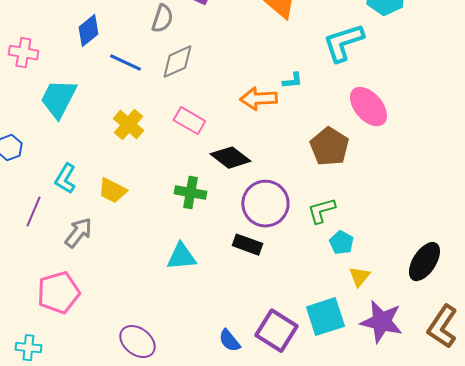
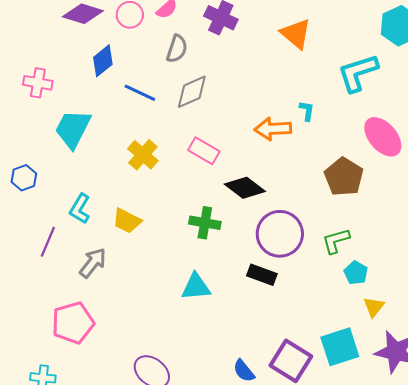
cyan L-shape: (292, 81) -> (307, 111), turned -75

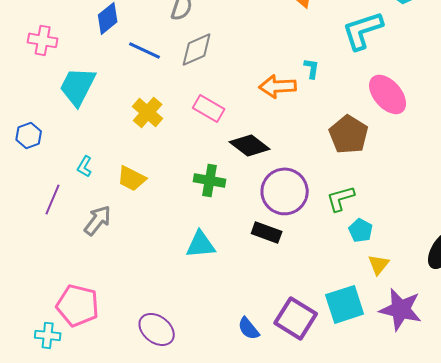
cyan L-shape: (80, 209) -> (85, 166), size x0.7
pink pentagon: (73, 323) -> (78, 305), moved, turned 30

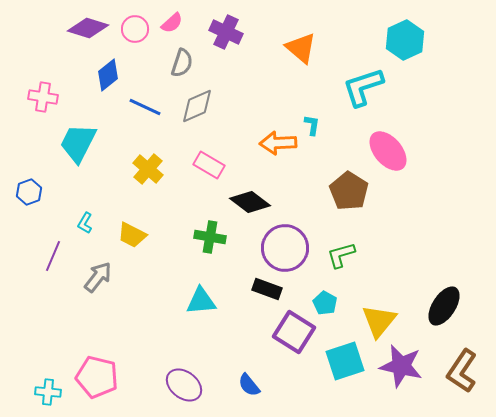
cyan pentagon: (361, 230) -> (325, 303), moved
yellow triangle: (379, 264) -> (379, 321), size x1.6
pink pentagon: (78, 305) -> (97, 377), moved
purple square: (296, 318) -> (294, 332), moved
purple ellipse: (157, 329) -> (184, 385), moved

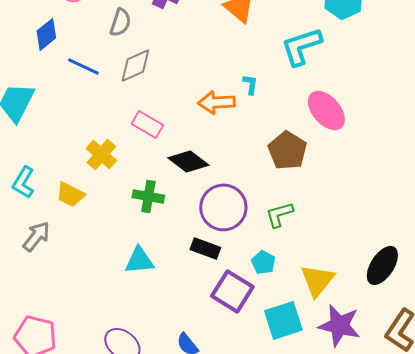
yellow cross: (148, 169) -> (101, 154), moved
cyan L-shape: (85, 223) -> (23, 182), size x1.5

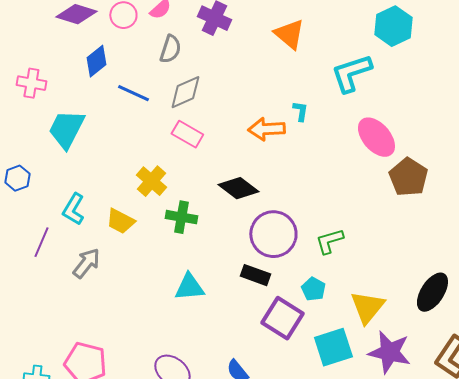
pink rectangle: (147, 124) -> (187, 134), moved
brown pentagon: (287, 150) -> (408, 177), moved
green cross: (148, 196) -> (181, 217), moved

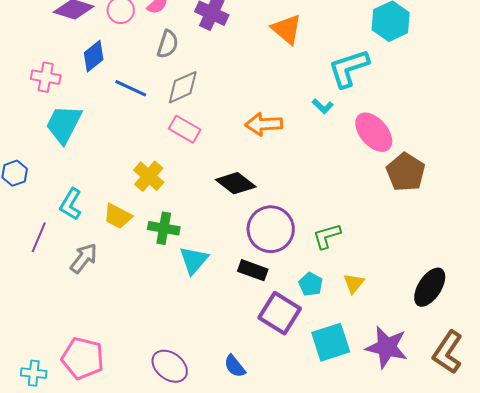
pink cross: (31, 83) -> (46, 77), moved
cyan L-shape: (300, 111) -> (323, 106), moved, turned 125
green cross: (181, 217) -> (164, 228), moved
cyan triangle: (189, 287) -> (194, 260), moved, turned -44
yellow triangle: (367, 307) -> (354, 283), moved, size x0.6

